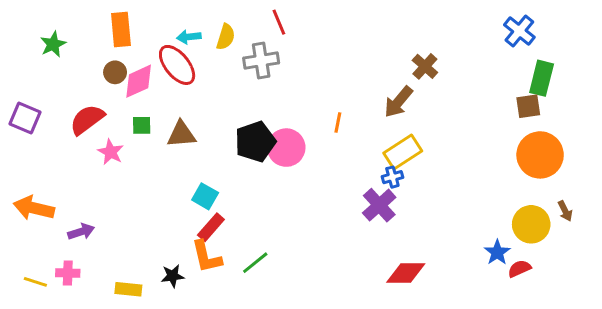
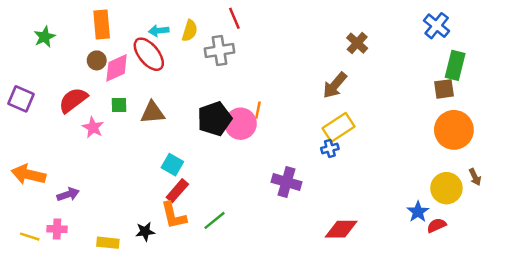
brown cross: (425, 66) -> (357, 43), moved
orange line: (338, 122) -> (258, 110), moved
purple cross: (379, 205) -> (286, 182), moved, turned -32

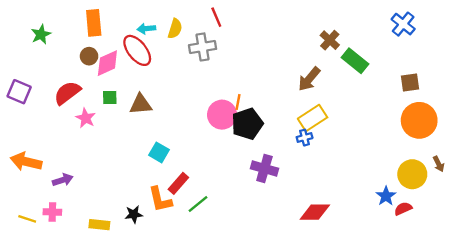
green rectangle: (455, 65) -> (355, 61), moved, turned -65
black pentagon: (215, 119) -> (247, 124), moved
red rectangle: (177, 191) -> (178, 183), moved

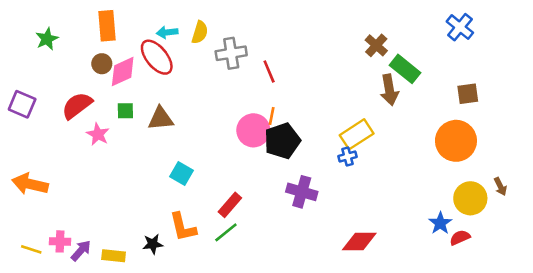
red line: (216, 17) -> (269, 72), moved
brown arrow: (309, 79) -> (389, 90), moved, turned -50
orange circle: (419, 120) -> (456, 141), moved
purple arrow: (63, 180) -> (81, 251), moved, turned -30
red rectangle: (178, 183) -> (230, 205), moved

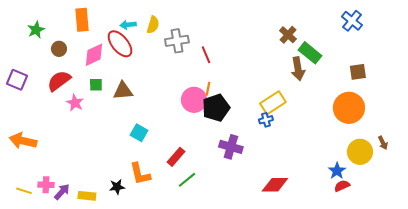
brown circle: (102, 64) -> (59, 49), moved
green line: (226, 232) -> (187, 180), moved
red semicircle: (460, 238) -> (342, 186), moved

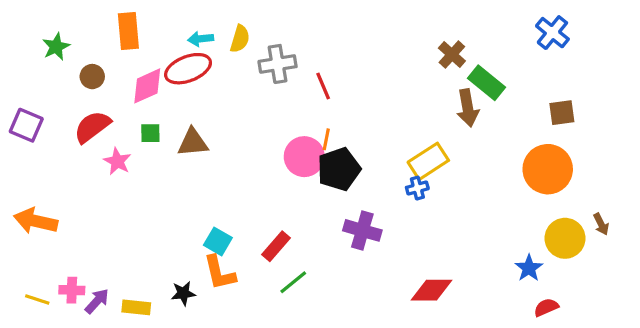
red ellipse: (120, 44) -> (188, 69), turned -72
cyan square: (139, 133) -> (218, 241), moved
red semicircle: (342, 186) -> (546, 307), moved

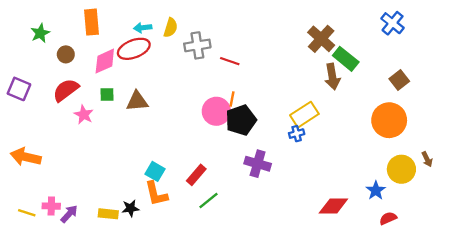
brown cross: (452, 55) -> (321, 39), size x1.4
red line: (323, 86) -> (230, 61), turned -48
brown square: (562, 113) -> (399, 80), turned -30
red diamond: (431, 290) -> (333, 206), moved
yellow rectangle: (136, 307) -> (108, 214), moved

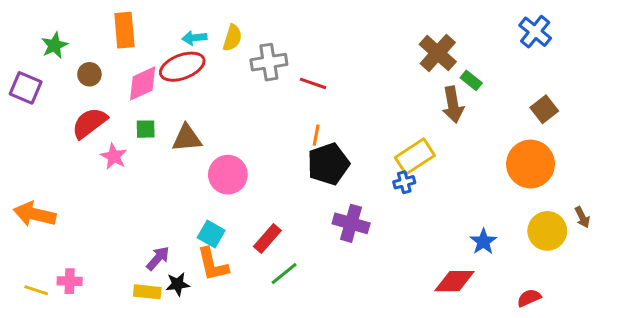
green rectangle: (346, 59) -> (471, 80), size x0.6
purple square: (19, 89) -> (26, 88), moved
pink circle: (216, 111) -> (228, 175), moved
blue star: (376, 190) -> (483, 242), moved
purple arrow: (69, 214) -> (158, 258), moved

